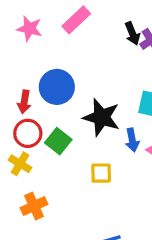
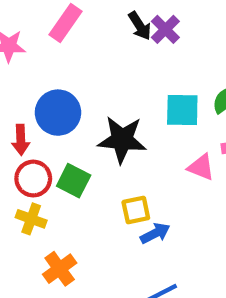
blue arrow: (132, 140) -> (155, 233), moved, turned -95

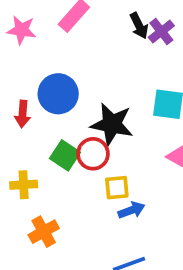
red circle: (33, 179) -> (93, 154), moved
yellow cross: (31, 219) -> (24, 185), turned -30

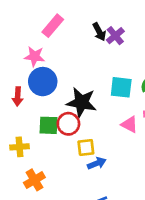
pink star: (22, 30) -> (34, 56), moved
green square: (65, 155) -> (48, 125), turned -30

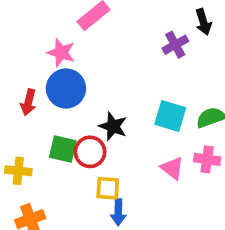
black arrow: (99, 32) -> (203, 22), moved
black star: (81, 102) -> (113, 126), size x0.7
blue arrow: (97, 163) -> (118, 212), turned 102

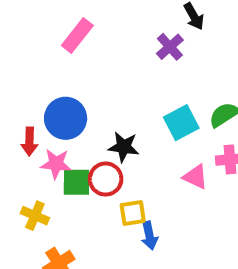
pink star: (61, 53) -> (56, 164), moved
cyan square: (170, 116) -> (181, 123), turned -32
yellow cross: (18, 171) -> (35, 216), turned 30

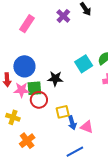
purple cross: (170, 47) -> (63, 16), moved
pink triangle: (196, 177) -> (87, 127), moved
red circle: (106, 179) -> (39, 100), moved
green square: (76, 182) -> (34, 88), moved

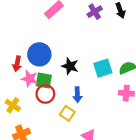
black star: (55, 79) -> (70, 66), moved
yellow square: (63, 112) -> (67, 113), turned 32
blue arrow: (72, 123) -> (77, 95), moved

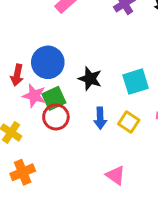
green square: (44, 80) -> (54, 98), turned -35
yellow square: (67, 113) -> (129, 122), moved

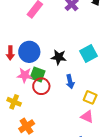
red arrow: (17, 75) -> (10, 53), moved
green square: (54, 98) -> (38, 74), turned -35
yellow square: (129, 122) -> (90, 97), moved

